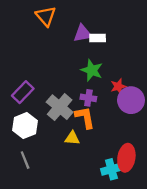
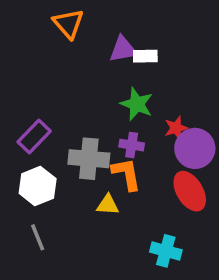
gray cross: (60, 107) -> (89, 159), turned -35
red ellipse: (126, 158) -> (190, 191), moved, turned -40
cyan cross: (111, 169) -> (166, 251), turned 30

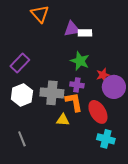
purple rectangle: (34, 136) -> (20, 63), moved
white hexagon: (38, 186) -> (22, 95), moved
red ellipse: (190, 191) -> (98, 112), moved
cyan cross: (166, 251) -> (106, 139), moved

